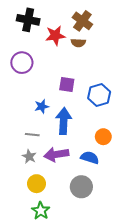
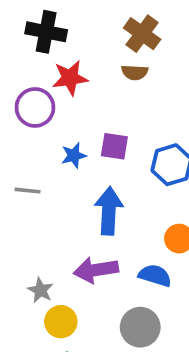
red star: (55, 35) -> (70, 78), moved
blue star: (42, 106) -> (74, 155), moved
gray line: (32, 135) -> (28, 191), moved
gray star: (29, 157) -> (41, 290), moved

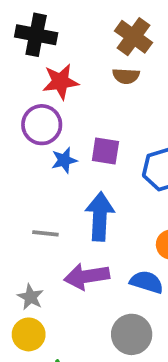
purple circle: (35, 107) -> (42, 125), moved
gray line: (28, 191) -> (45, 233), moved
yellow circle: (61, 322) -> (29, 334), moved

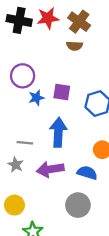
red star: (60, 82) -> (48, 18), moved
gray star: (30, 297) -> (16, 165), moved

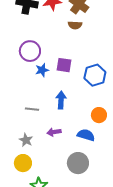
blue arrow: (58, 132) -> (61, 100), size x0.7
gray star: (16, 165) -> (26, 140), moved
purple arrow: (50, 169) -> (54, 132), size x0.6

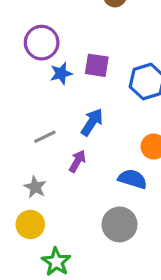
blue arrow: (61, 100) -> (92, 122), turned 30
gray line: (32, 109) -> (45, 137), turned -32
purple arrow: (54, 132) -> (77, 161), moved, turned 128

